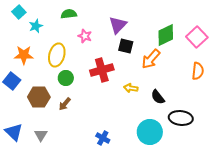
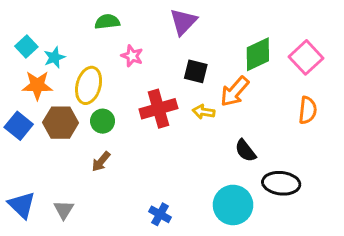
cyan square: (19, 12) -> (26, 47), moved
purple triangle: (118, 25) -> (183, 22), moved
cyan star: (36, 26) -> (54, 57), moved
yellow arrow: (131, 88) -> (204, 112), moved
brown hexagon: (39, 97) -> (61, 123), moved

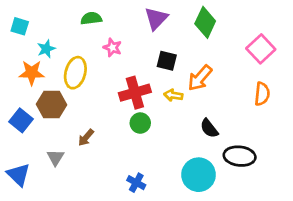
cyan square: (26, 47) -> (20, 26), moved, turned -30
green diamond: (258, 54) -> (205, 22), moved, turned -40
green circle: (103, 121) -> (140, 123), moved
blue square: (19, 126) -> (21, 120), moved
gray triangle: (64, 210) -> (55, 157), moved

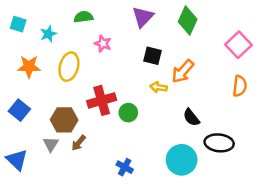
cyan star: (46, 49) -> (48, 34), moved
red cross: (135, 93) -> (102, 100), moved
brown hexagon: (52, 104) -> (64, 120), moved
brown arrow: (86, 138) -> (79, 143), moved

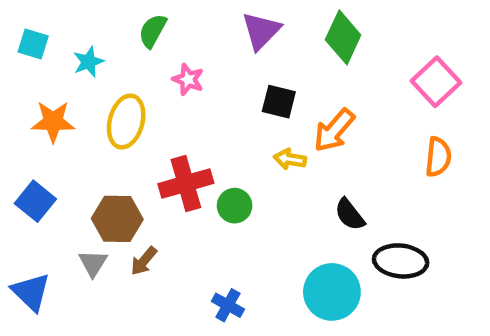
green semicircle: (83, 17) -> (153, 31), turned -54

